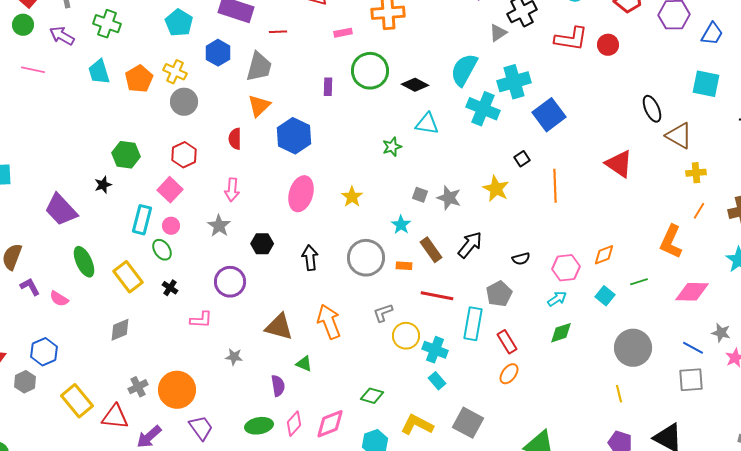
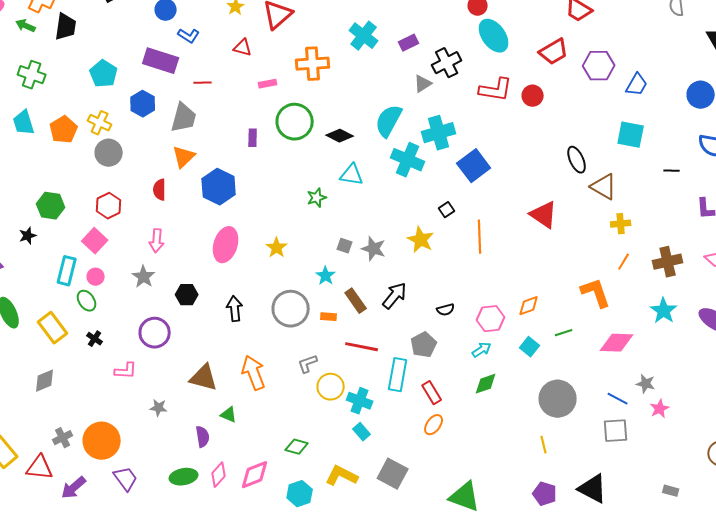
orange L-shape: (671, 242) -> (596, 293), turned 136

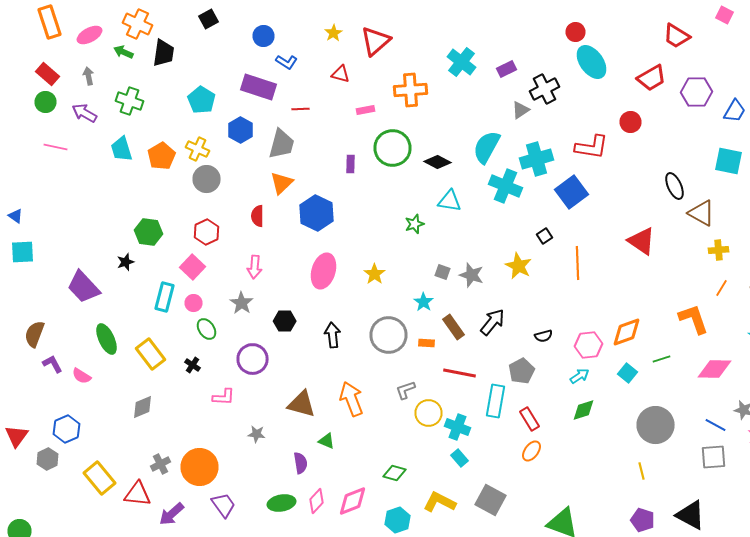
red L-shape: (496, 90) -> (592, 147), moved
green ellipse: (87, 301) -> (206, 329), moved
orange diamond: (529, 306) -> (626, 332), size x1.4

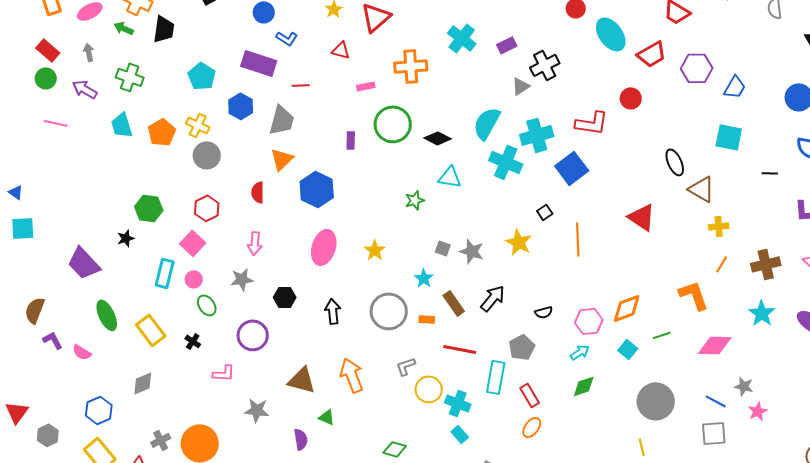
cyan ellipse: (592, 62) -> (611, 34), moved
gray star: (242, 303) -> (242, 279), turned 30
blue hexagon: (66, 429) -> (99, 410), moved
gray star: (256, 434) -> (257, 410), size x1.4

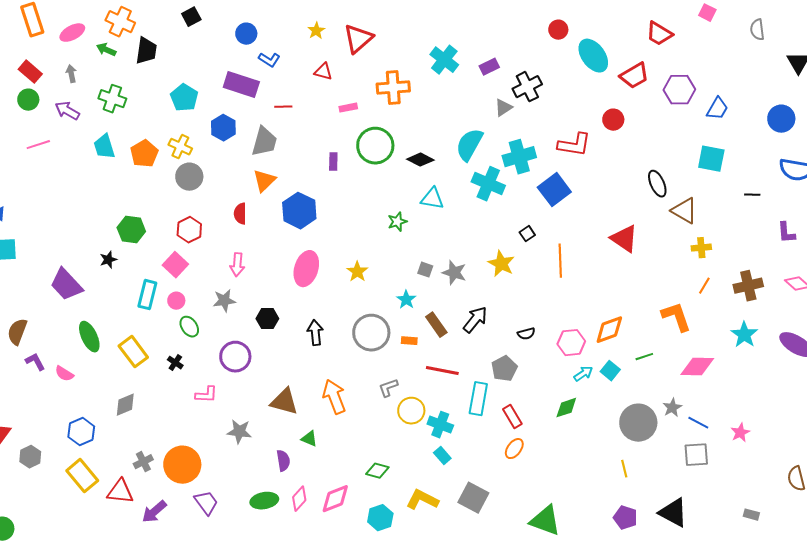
pink line: (56, 123) -> (38, 145), turned -30
cyan arrow: (580, 352) -> (583, 374), moved
gray star: (744, 386) -> (672, 408), moved, turned 30

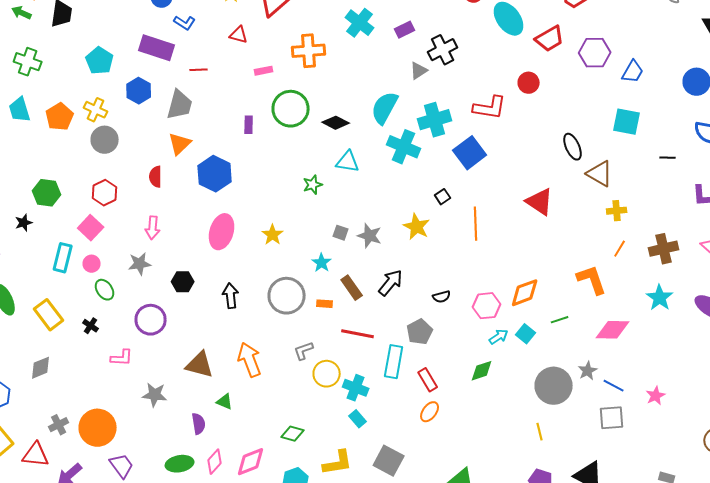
yellow L-shape: (422, 500) -> (338, 463), turned 144

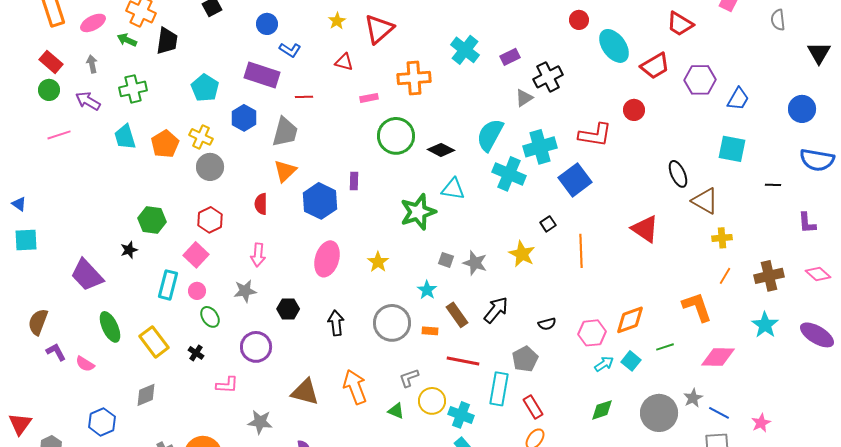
green cross: (28, 62) -> (133, 89), turned -32
purple rectangle: (249, 125) -> (354, 181), moved
green star: (313, 185) -> (418, 212), size x1.8
green diamond: (482, 371) -> (602, 410), moved
green triangle: (225, 402) -> (396, 411), moved

